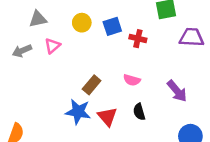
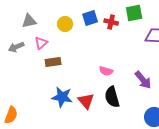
blue square: (112, 26) -> (90, 18), moved
red cross: (138, 39) -> (111, 22), moved
brown rectangle: (92, 85) -> (53, 62), moved, turned 42
black semicircle: (139, 112) -> (112, 97), size x1.5

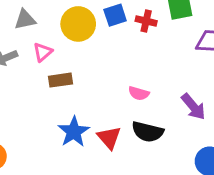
yellow circle: (65, 24) -> (78, 24), size x1.5
blue star: (62, 97) -> (74, 132), turned 30
black semicircle: (112, 97) -> (148, 132), turned -60

